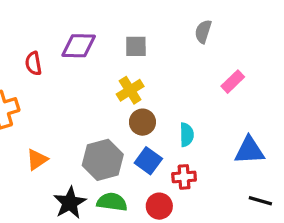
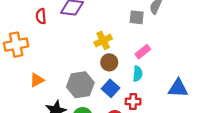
gray square: (136, 46) -> (137, 17), moved
pink rectangle: (233, 82) -> (143, 52), moved

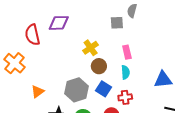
red semicircle: (41, 16) -> (32, 35), size x1.5
orange cross: (16, 45) -> (14, 63), turned -30
pink rectangle: (143, 52) -> (127, 52), turned -56

